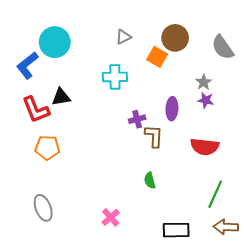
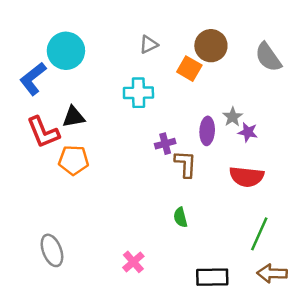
gray star: (204, 82) -> (233, 117), moved
purple star: (206, 100) -> (248, 132), moved
orange pentagon: (47, 148) -> (74, 160), moved

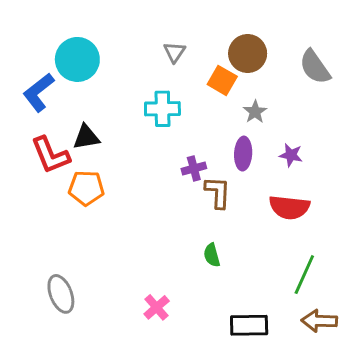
gray triangle: (149, 44) -> (174, 52), turned -30
gray star: (233, 117) -> (255, 112), moved

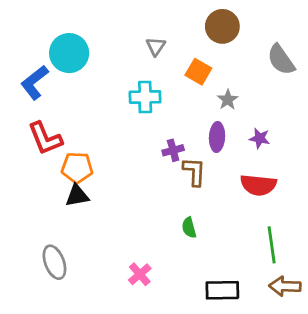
brown circle: (248, 54) -> (222, 26), moved
black triangle: (86, 137) -> (77, 196), moved
green line: (304, 275) -> (272, 245), turned -32

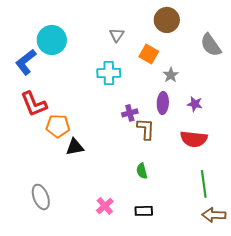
black triangle: (77, 196) -> (75, 147), moved
black rectangle: (222, 290) -> (144, 211), moved, size x0.7

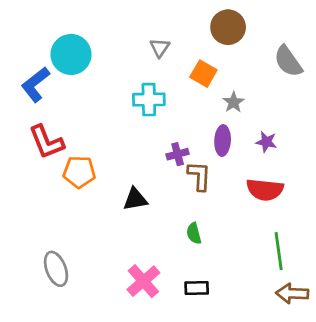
black triangle: (75, 147) -> (135, 199), moved
pink cross: (105, 206) -> (143, 281), size x1.4

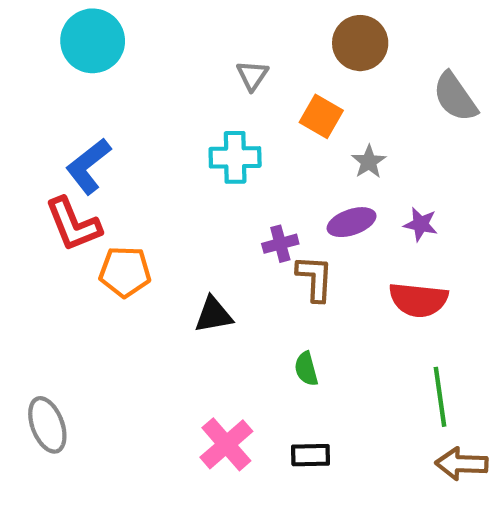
cyan circle: (71, 54) -> (93, 41), moved
blue L-shape: (36, 85) -> (88, 166), moved
purple ellipse: (223, 140) -> (352, 222), turned 68
gray ellipse: (56, 269) -> (47, 425), moved

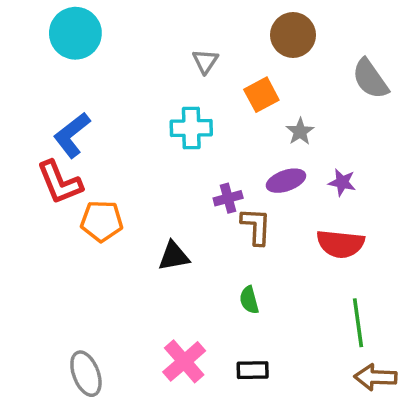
orange square: (321, 116) -> (261, 95), turned 32
gray ellipse: (47, 425) -> (86, 374), moved

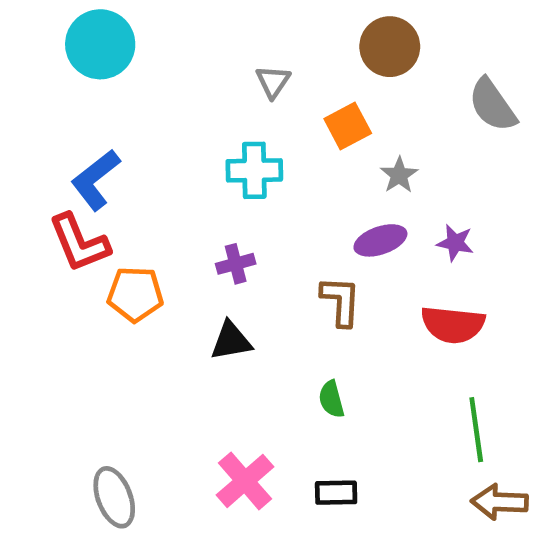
purple cross: (228, 198) -> (236, 264), moved

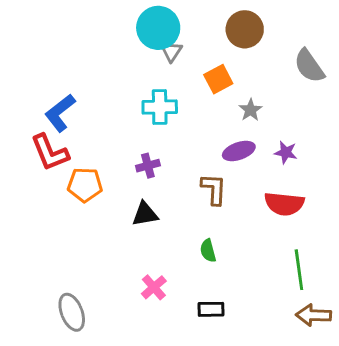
cyan circle: (100, 44) -> (158, 28), moved
pink cross: (245, 481) -> (154, 287), moved, size x0.7

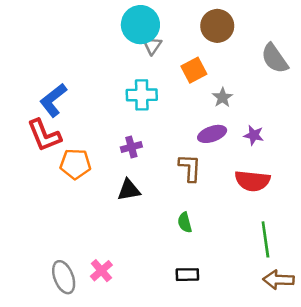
pink cross: (154, 287) -> (101, 271), moved

